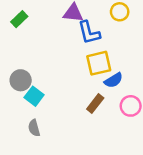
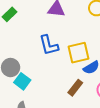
blue L-shape: (89, 33) -> (49, 45), moved

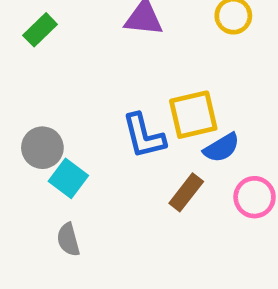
blue L-shape: (49, 45) -> (144, 136), moved

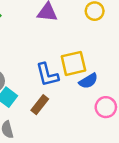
brown rectangle: (186, 192) -> (40, 105), moved

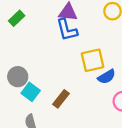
blue L-shape: (47, 75) -> (67, 30), moved

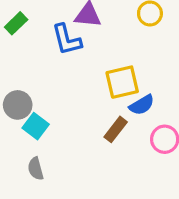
blue L-shape: (67, 30) -> (67, 40), moved
brown rectangle: (61, 99) -> (116, 129), moved

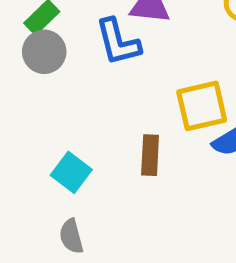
gray circle: (18, 105) -> (44, 52), moved
brown rectangle: (116, 129) -> (150, 155), moved, turned -35

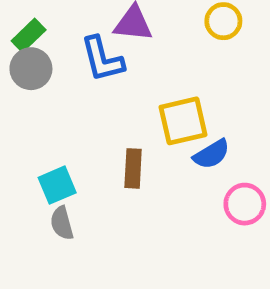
cyan square: (71, 172) -> (57, 185), turned 30
gray semicircle: (71, 236) -> (62, 223), moved

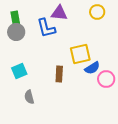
green rectangle: (29, 35) -> (15, 18), turned -56
cyan square: (57, 185) -> (19, 71), moved
pink circle: (245, 204) -> (106, 79), moved

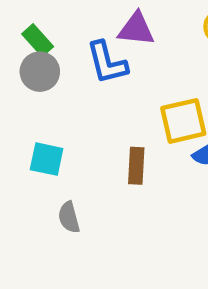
green rectangle: (15, 18) -> (38, 40), turned -32
cyan square: (19, 71) -> (47, 159), turned 35

